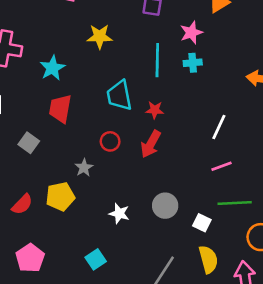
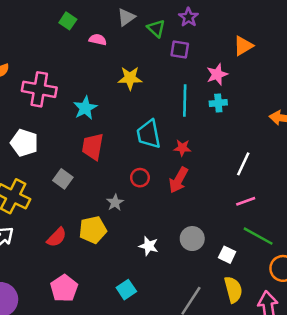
green line: (235, 203) -> (258, 236), turned 32

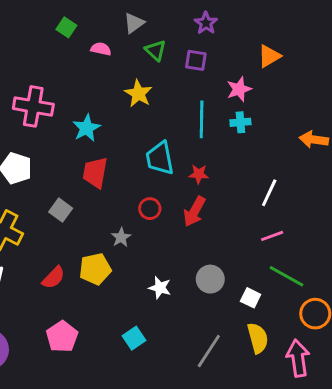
green triangle: (156, 28) -> (156, 50), moved
yellow star: (130, 78) -> (138, 94), turned 30

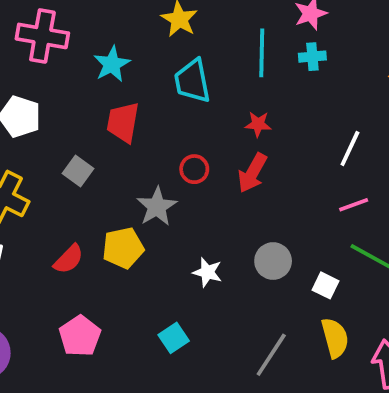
cyan trapezoid: (160, 158) -> (192, 81), moved
gray star: (121, 237) -> (157, 207), size x1.5

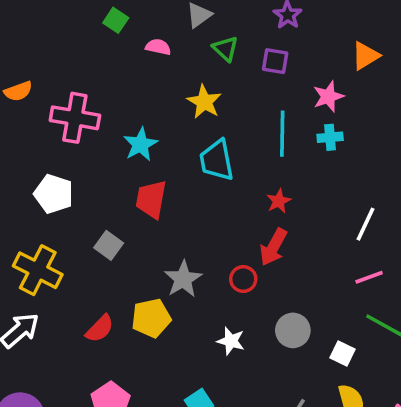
red star: (258, 124) -> (279, 201), turned -30
red circle: (194, 169) -> (243, 279), moved

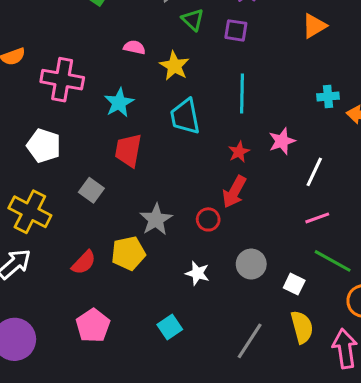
pink semicircle: (158, 47) -> (134, 47), moved
pink star: (328, 97) -> (282, 141), moved
cyan cross: (330, 137) -> (328, 97), moved

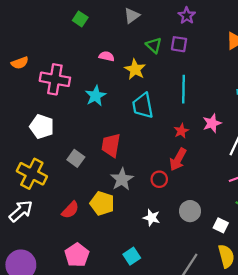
green triangle: (193, 20) -> (154, 45), moved
red trapezoid: (128, 150) -> (111, 145), moved
yellow pentagon: (128, 253) -> (102, 203), turned 30

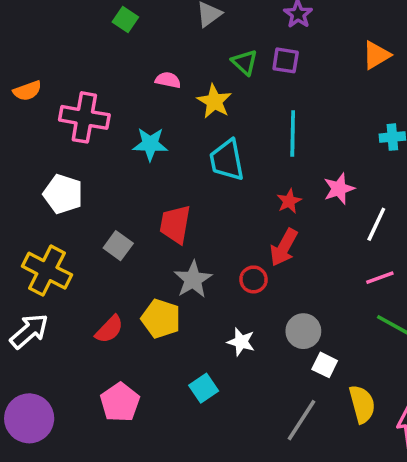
cyan star: (96, 96) -> (150, 144), turned 30
white square: (221, 225) -> (325, 365), moved
cyan square: (132, 256) -> (204, 388), moved

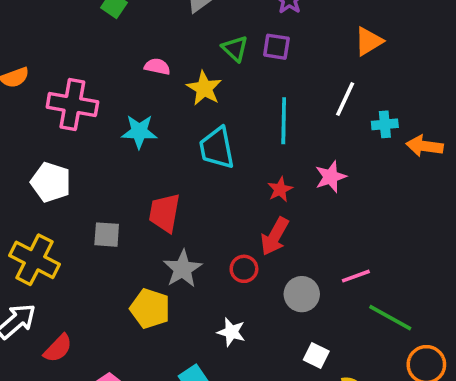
white line: (376, 224) -> (345, 99), moved
gray square: (118, 246) -> (107, 235), turned -32
pink line: (380, 278) -> (356, 276), moved
red semicircle: (109, 329) -> (58, 348), moved
gray circle: (303, 331) -> (302, 294), moved

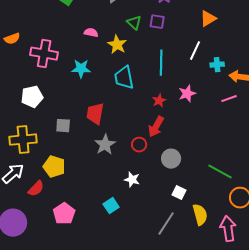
white pentagon: (51, 182) -> (32, 97), turned -30
yellow cross: (34, 260) -> (23, 140), turned -32
pink line: (356, 276) -> (229, 99), moved
yellow pentagon: (150, 309) -> (54, 167), moved

